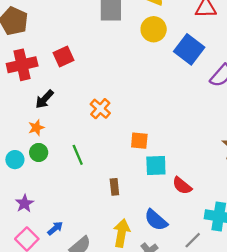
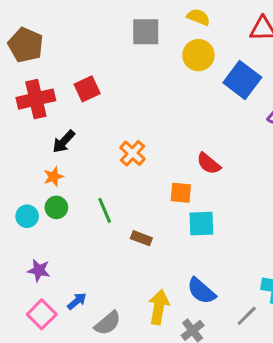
red semicircle: (182, 186) -> (209, 163), moved
brown rectangle: (114, 187) -> (141, 238), moved, turned -63
purple star: (24, 203) -> (39, 270), turned -30

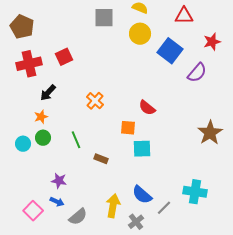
purple star: (39, 270) -> (59, 181), moved
blue arrow: (77, 301) -> (57, 202), turned 64
gray line: (247, 316) -> (164, 208), moved

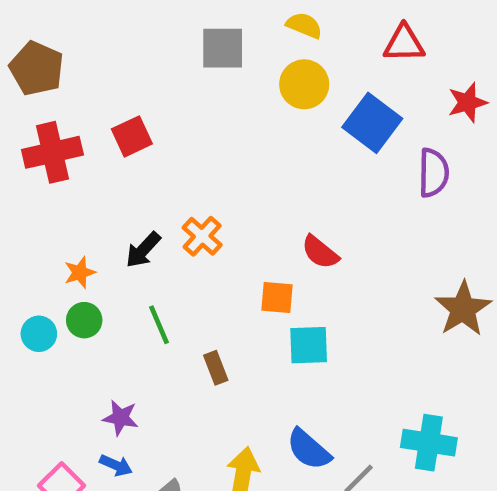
purple semicircle: (197, 73) -> (433, 173), turned -40
black arrow: (48, 93) -> (143, 250), moved
brown rectangle: (101, 159) -> (216, 368), turned 48

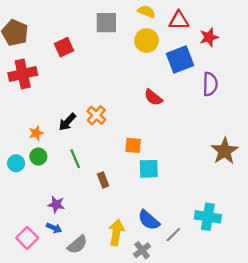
red triangle: (404, 43) -> (179, 20), moved
red star: (467, 102) -> (209, 37), moved
blue square: (372, 123) -> (180, 59), turned 32
red square: (132, 136) -> (64, 47), moved
red semicircle: (320, 252) -> (153, 97), moved

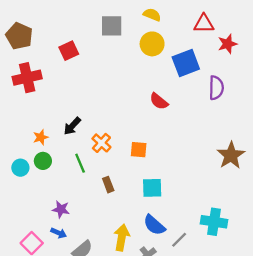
red triangle: (179, 20) -> (204, 24), moved
red star: (209, 37) -> (227, 44), moved
orange cross: (96, 115) -> (101, 143), moved
cyan square: (149, 169) -> (152, 188), moved

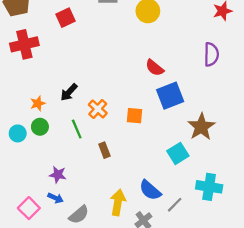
blue square: (186, 63) -> (170, 96), moved
brown star: (231, 155) -> (201, 127), moved
cyan square: (152, 188) -> (178, 153), moved, turned -30

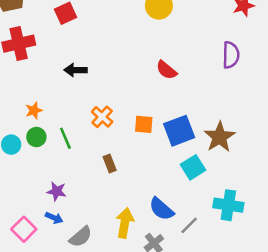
black arrow: (69, 92) -> (76, 70), moved, turned 48
blue square: (170, 96) -> (179, 131), moved
green line: (77, 129) -> (65, 138), moved

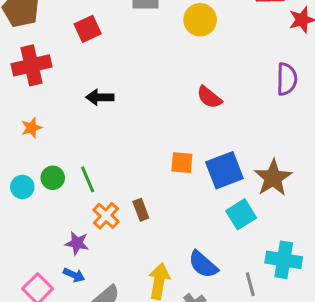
orange star: (34, 110) -> (31, 128), moved
orange cross: (102, 117) -> (106, 216), moved
gray line: (189, 225) -> (250, 284), moved, turned -60

